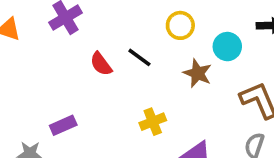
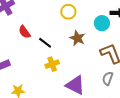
cyan circle: (227, 47) -> (102, 23), moved
black line: (139, 57) -> (45, 43), moved

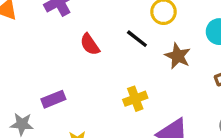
black line: (45, 43) -> (137, 39), moved

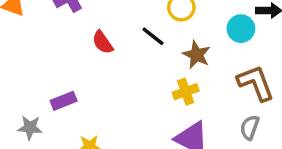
yellow cross: (135, 99) -> (186, 92), moved

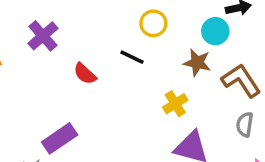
brown star: (197, 55) -> (197, 63), moved
purple rectangle: (64, 101) -> (60, 138), size x1.4

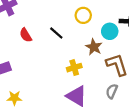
yellow circle: (153, 23) -> (83, 15), moved

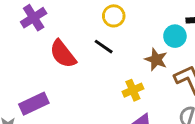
yellow circle: (83, 15) -> (114, 16), moved
red semicircle: (26, 35) -> (63, 54), size x1.5

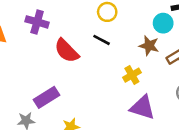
purple cross: (34, 18) -> (37, 22), turned -35

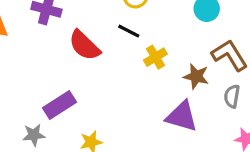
brown star: (149, 46) -> (196, 76), moved
yellow cross: (132, 75) -> (155, 57), moved

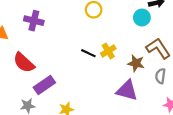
black line: (129, 31) -> (88, 53), moved
red semicircle: (84, 45) -> (24, 63), moved

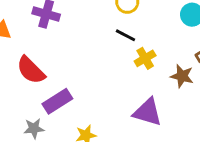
black line: (88, 53) -> (126, 35), moved
purple triangle: (127, 90) -> (148, 112), moved

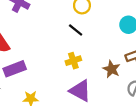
yellow cross: (145, 58) -> (73, 61), moved

